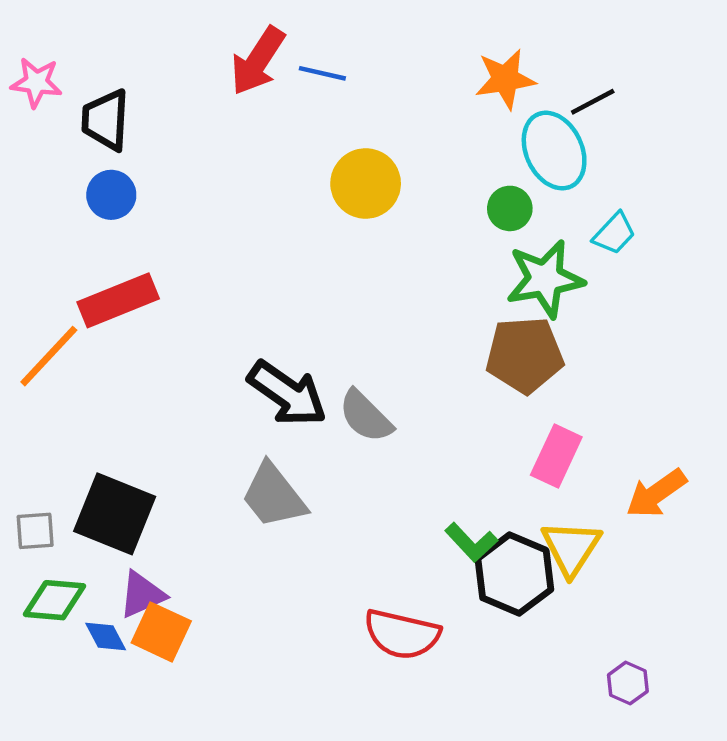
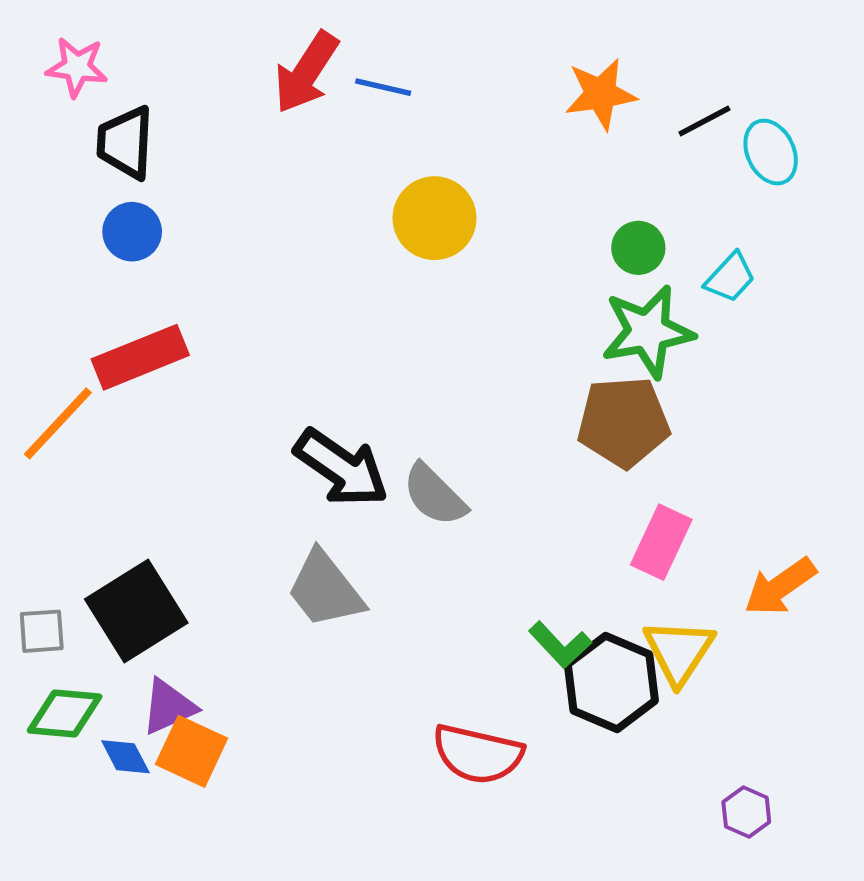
pink star: (36, 82) -> (77, 67), moved
cyan ellipse: (554, 151) -> (771, 152), moved, size x0.7
green circle: (510, 208) -> (638, 248), moved
black square: (115, 514) -> (136, 611), turned 36

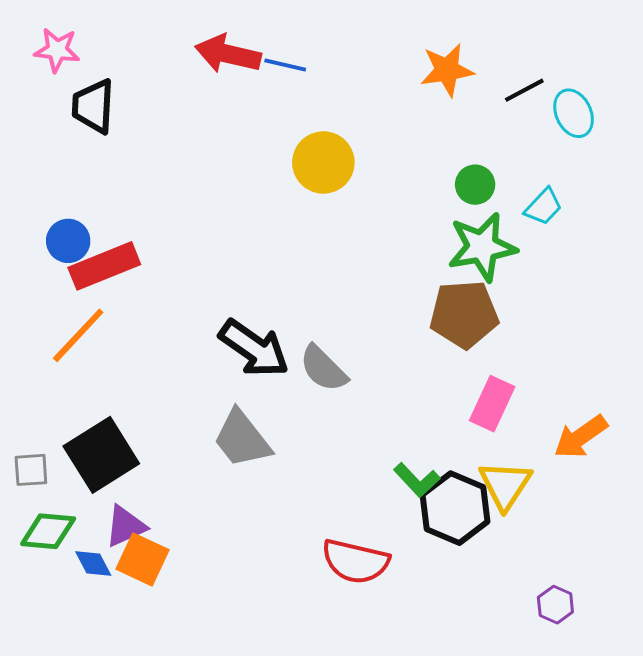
red arrow: (306, 72) -> (228, 54), turned 70
blue circle: (132, 232) -> (68, 241), moved
orange line: (58, 423) -> (78, 335), moved

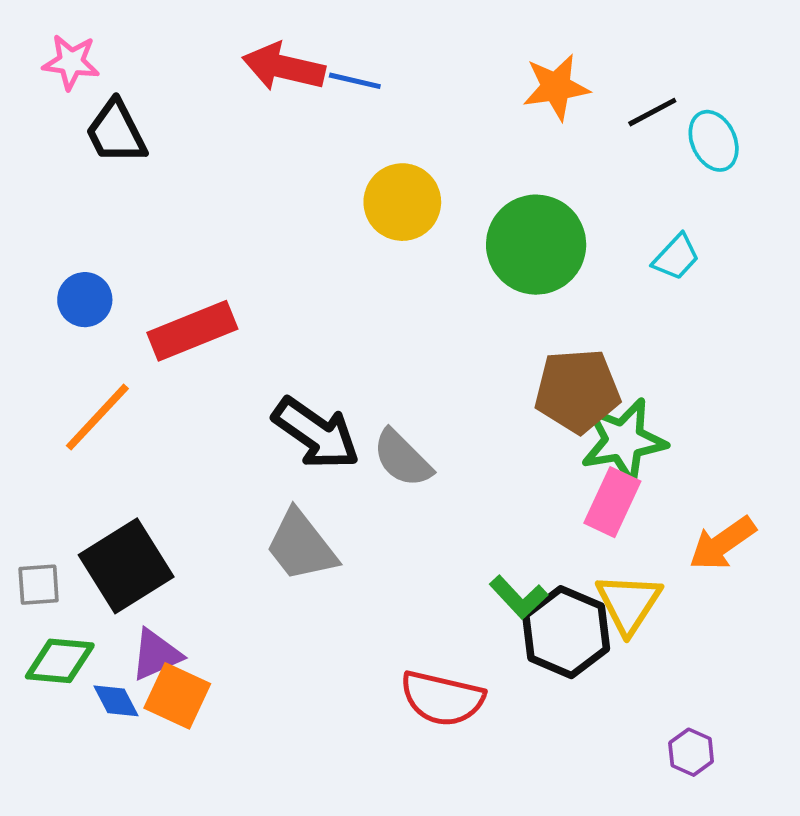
black trapezoid: (93, 106) -> (116, 132), turned -30
green circle: (475, 185) -> (536, 245), moved, size x2.0
green star: (482, 247) -> (624, 441), moved
red rectangle: (104, 266) -> (192, 331), moved

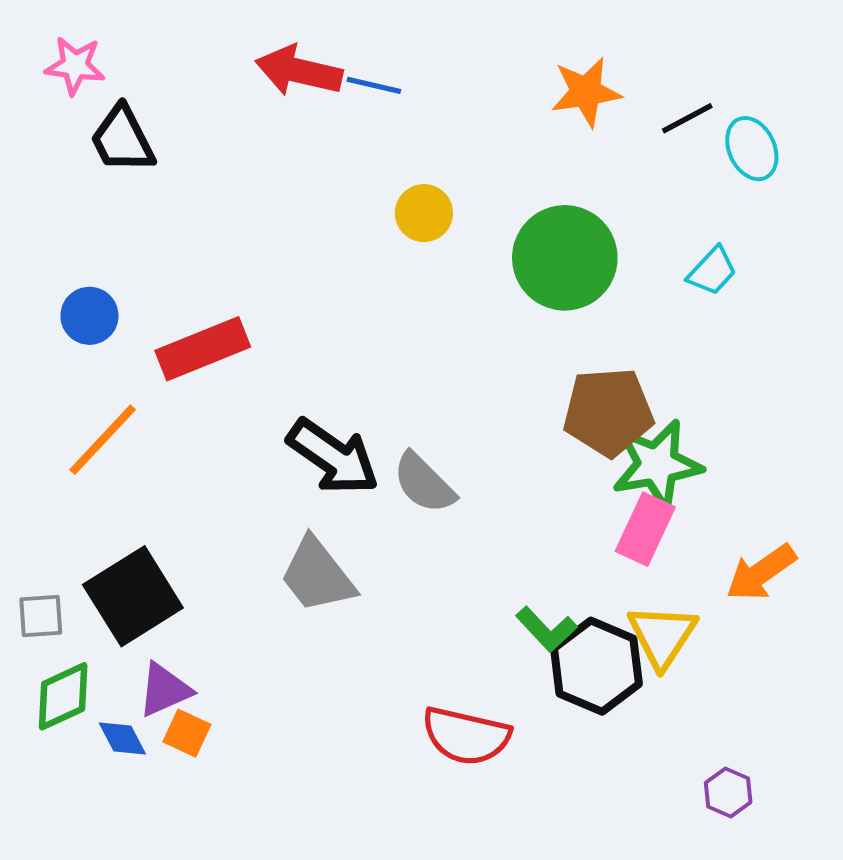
yellow circle: (402, 202) -> (424, 213), size x0.7
green diamond: (60, 661) -> (63, 696), turned -30
orange square: (177, 696) -> (187, 733), size x0.7

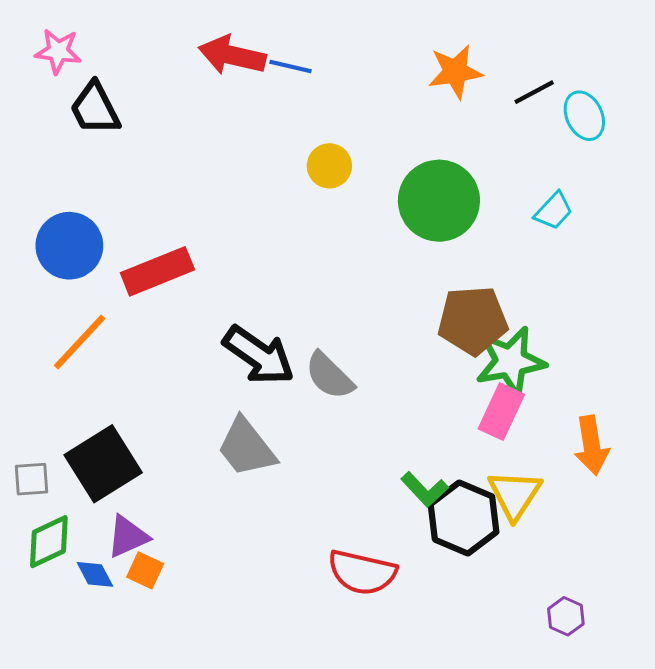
blue circle: (89, 316) -> (69, 246), size x1.5
orange arrow: (761, 573) -> (591, 445), turned -64

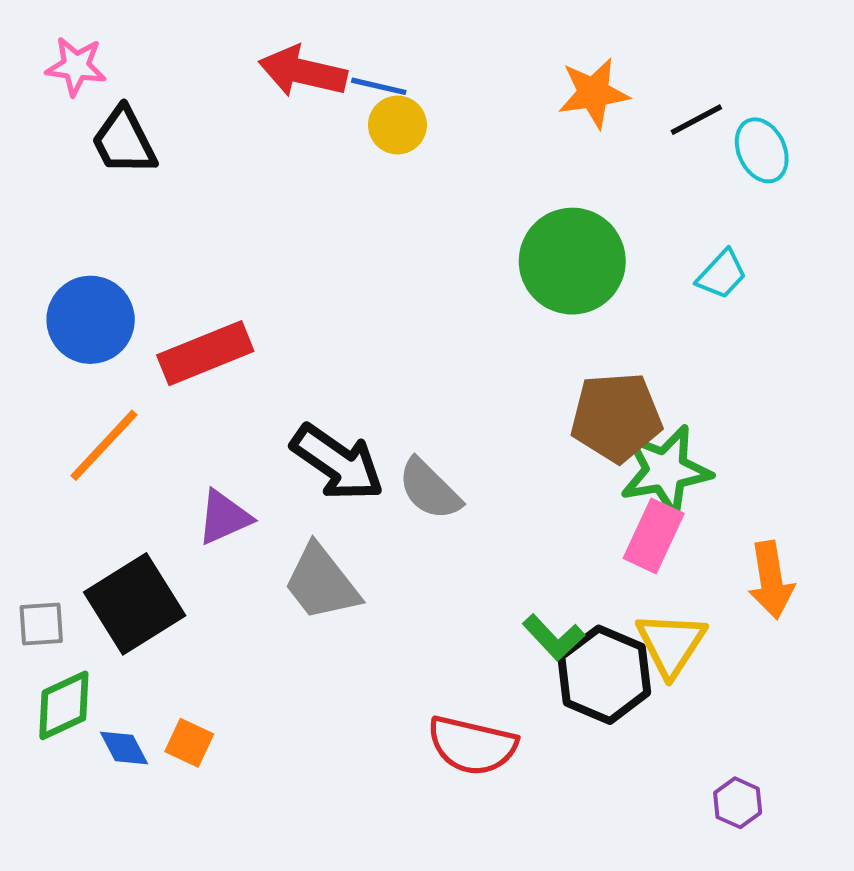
yellow circle: (329, 166) -> (397, 125), moved
purple triangle: (128, 536) -> (224, 517), moved

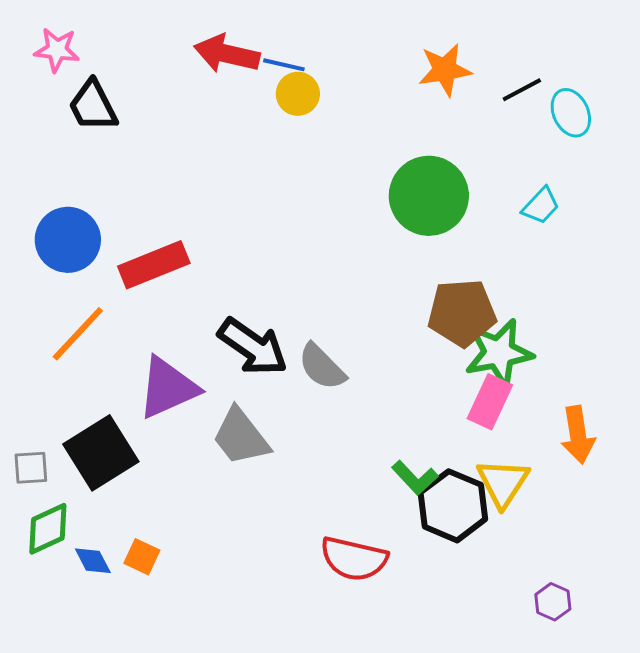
purple triangle: (224, 517) -> (168, 388), size x1.5

